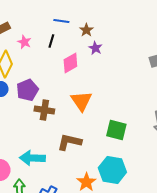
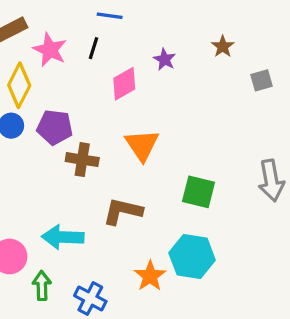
brown star: (86, 30) -> (223, 46), moved
pink star: (24, 42) -> (50, 50), size x1.5
purple pentagon: (27, 90) -> (55, 127), turned 30

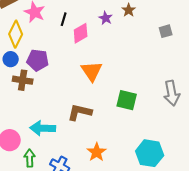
brown star: (223, 46) -> (129, 10), moved
black line: (93, 48) -> (64, 19), moved
brown cross: (82, 160) -> (23, 80), moved
cyan hexagon: (192, 256) -> (150, 153), moved

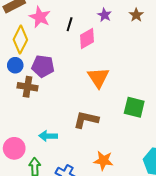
purple star: (106, 18) -> (104, 15), moved
cyan arrow: (43, 128) -> (48, 136), size x0.7
orange star: (97, 152) -> (103, 161), turned -30

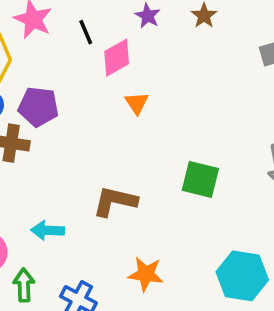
black line: (70, 24) -> (86, 32), turned -40
orange triangle: (98, 78) -> (137, 103), moved, size x0.6

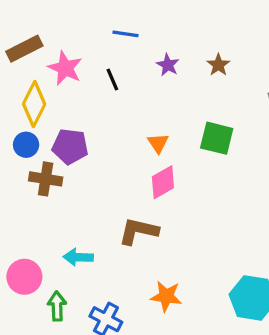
pink diamond: (117, 58) -> (163, 182), moved
green square: (200, 179) -> (217, 138), moved

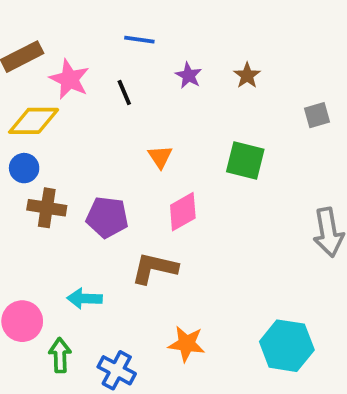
yellow diamond: (34, 104) -> (34, 121), turned 63
orange triangle: (158, 143) -> (160, 157), moved
purple pentagon: (70, 146) -> (107, 217), moved

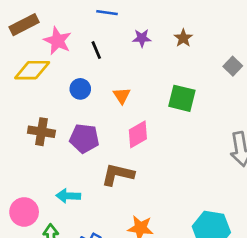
purple star: (189, 75) -> (142, 38), turned -30
gray square: (317, 115) -> (233, 66), turned -30
blue circle: (24, 168) -> (80, 89), moved

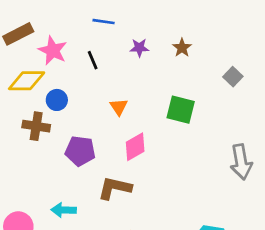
blue circle: (80, 89) -> (57, 100), moved
brown cross: (41, 132) -> (36, 126), moved

